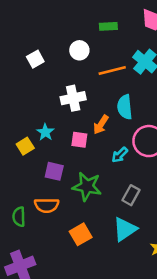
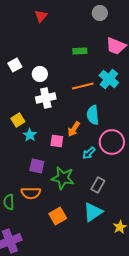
white circle: (79, 50) -> (40, 74), moved
white square: (35, 59) -> (15, 65), moved
white cross: (73, 98) -> (46, 98), moved
yellow square: (25, 146) -> (18, 120), moved

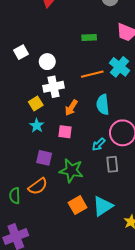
yellow square: (18, 120) -> (36, 103), moved
orange arrow: (74, 129) -> (71, 108), moved
gray rectangle: (98, 185) -> (112, 164), moved, turned -35
orange semicircle: (31, 193) -> (38, 186), turned -36
orange square: (58, 216) -> (78, 205), moved

